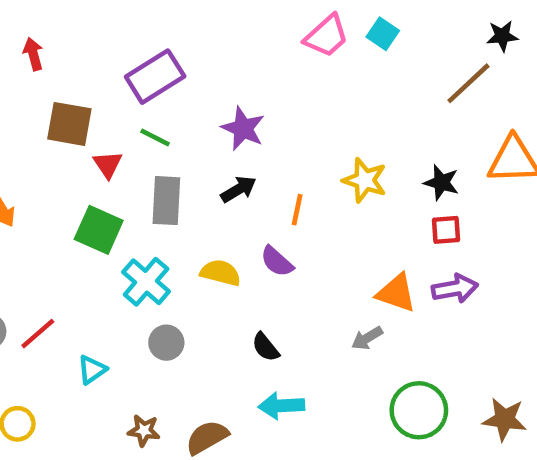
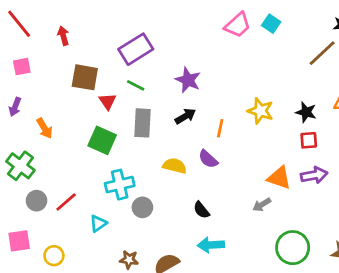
cyan cross: (146, 282) -> (120, 185), moved, turned 36

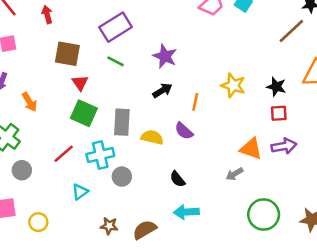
red triangle: (108, 101) -> (80, 83), moved
gray rectangle: (142, 123) -> (122, 122), moved
red line: (66, 202) -> (64, 154), moved

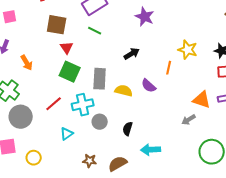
purple star: (165, 56) -> (145, 17), moved
orange line: (195, 102) -> (169, 68), moved
gray circle: (22, 170) -> (21, 117), size x1.5
black semicircle: (178, 179) -> (128, 129), moved, turned 56

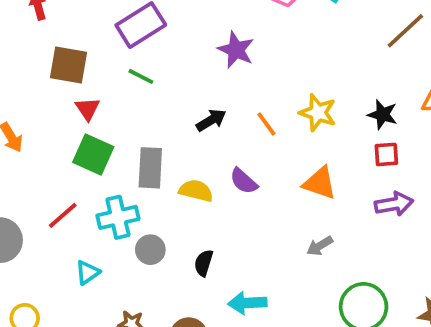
orange line: (169, 68) -> (266, 124), moved, turned -48
orange triangle: (202, 100) -> (320, 183), moved

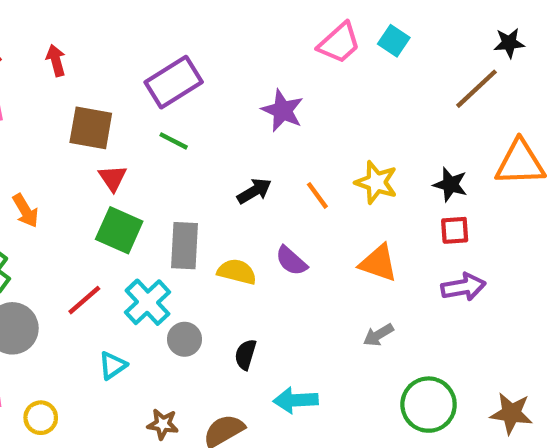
cyan cross: (118, 217) -> (147, 302), turned -30

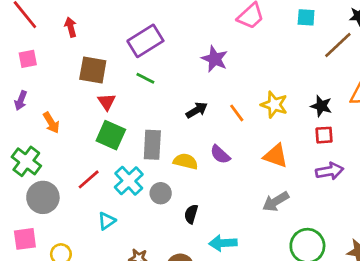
cyan square: (394, 41) -> (306, 17), moved, turned -30
gray arrow: (378, 335) -> (276, 202), size x1.4
gray circle: (185, 339) -> (161, 193), moved

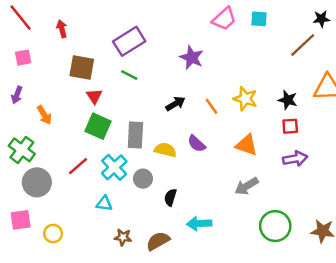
cyan square: (306, 17) -> (259, 19), moved
cyan triangle: (107, 221) -> (104, 204), moved, turned 42

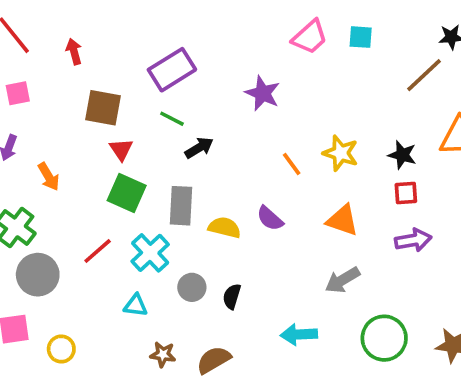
black arrow: (175, 104) -> (199, 148), moved
gray circle: (143, 179) -> (192, 287), moved
cyan arrow: (199, 224) -> (299, 334), moved

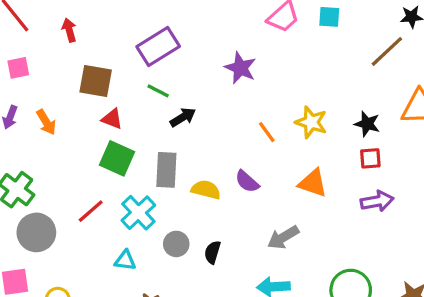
red triangle: (121, 149) -> (112, 119), turned -35
orange arrow: (49, 177) -> (46, 122), moved
gray arrow: (342, 280) -> (283, 237), moved

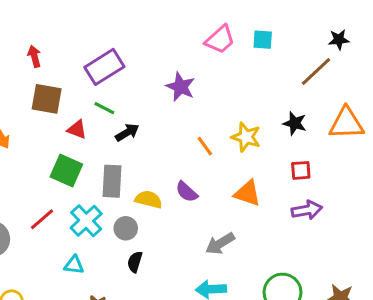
red arrow: (69, 30) -> (34, 56), moved
red triangle: (112, 119) -> (77, 129), moved
black star: (367, 124) -> (295, 123), moved
gray circle: (176, 244) -> (126, 228), moved
black semicircle: (212, 252) -> (135, 262), moved

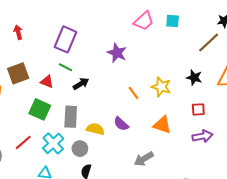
purple rectangle: (104, 67) -> (66, 39), turned -35
brown square: (47, 99) -> (18, 73), moved, turned -30

